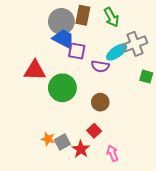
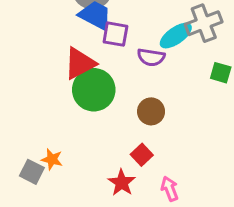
red triangle: (35, 70) -> (80, 63), moved, turned -30
orange star: (48, 139) -> (52, 159), moved
gray square: (62, 142) -> (32, 172), moved, turned -35

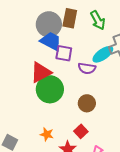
orange star: (52, 159) -> (47, 134), moved

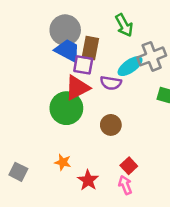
brown rectangle: (70, 18) -> (90, 48), moved
red triangle: (41, 72) -> (77, 88), moved
red square: (81, 131) -> (129, 166), moved

